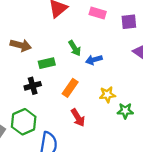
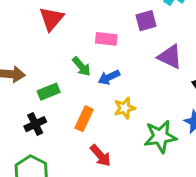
pink rectangle: (98, 13) -> (106, 39), moved
yellow star: (107, 95) -> (125, 108), moved
green star: (125, 111) -> (160, 137), size x1.5

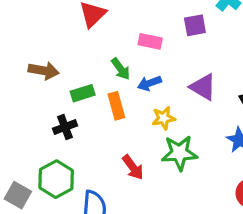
purple triangle: (170, 57) -> (203, 87), moved
orange rectangle: (84, 119) -> (116, 106), moved, turned -45
green star: (160, 137) -> (179, 153), moved

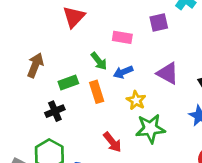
brown arrow: (44, 71) -> (35, 65), turned -75
yellow star: (164, 118) -> (136, 100), turned -30

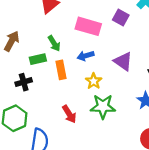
purple square: (159, 23) -> (121, 17), turned 35
pink rectangle: (122, 37) -> (88, 26), size x1.5
green arrow: (99, 61) -> (54, 43), moved

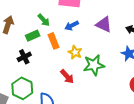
yellow star: (94, 81) -> (75, 52), moved

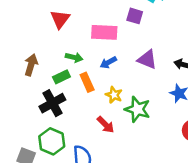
green arrow: (44, 20) -> (74, 57), turned -32
black cross: (24, 57) -> (52, 103), size x1.5
green star: (94, 65) -> (137, 109), turned 30

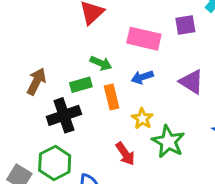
purple square: (135, 16) -> (185, 25), turned -35
brown arrow: (31, 65) -> (36, 82), moved

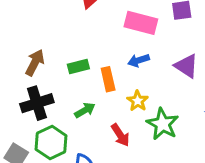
green arrow: (101, 63) -> (85, 110), moved, turned -55
black cross: (64, 115) -> (37, 103), moved

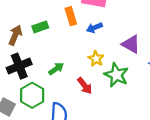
purple triangle: (186, 66) -> (131, 44), moved
green rectangle: (78, 67) -> (40, 27), moved
orange rectangle: (108, 79) -> (71, 16), moved

